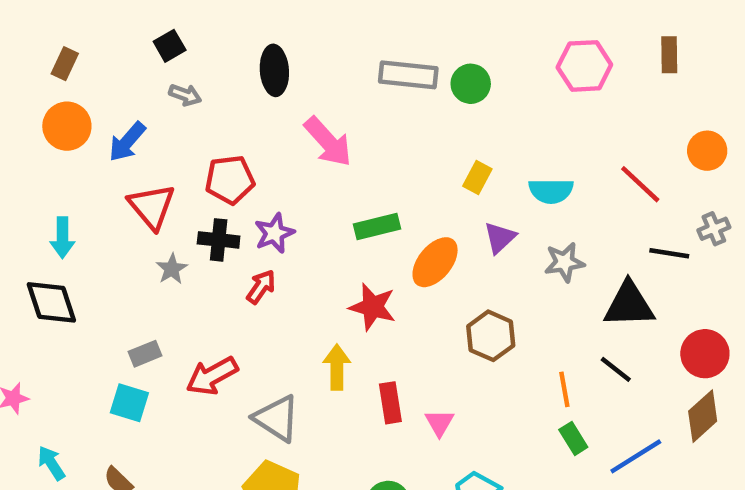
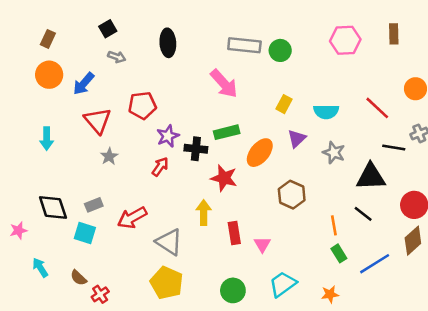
pink arrow: (328, 142) -> (224, 84), moved
black cross: (219, 240) -> (196, 149), moved
gray star: (564, 262) -> (334, 153), turned 30
black diamond: (51, 302) -> (53, 207), moved

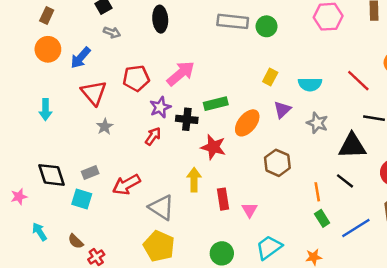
pink arrow: (224, 84) -> (181, 73), moved, turned -88

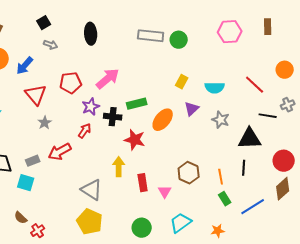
brown hexagon: (277, 163) -> (189, 173), moved
black line: (345, 181) -> (244, 168), turned 56
red arrow: (126, 185) -> (60, 152), moved

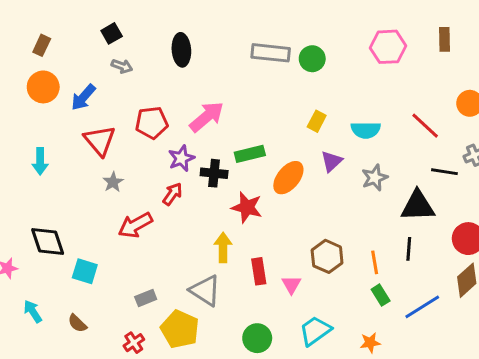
gray star: (221, 120) -> (375, 178), turned 30
gray rectangle: (33, 161) -> (146, 298), moved
gray triangle: (92, 190) -> (205, 291), moved
red cross: (38, 231) -> (134, 343), moved

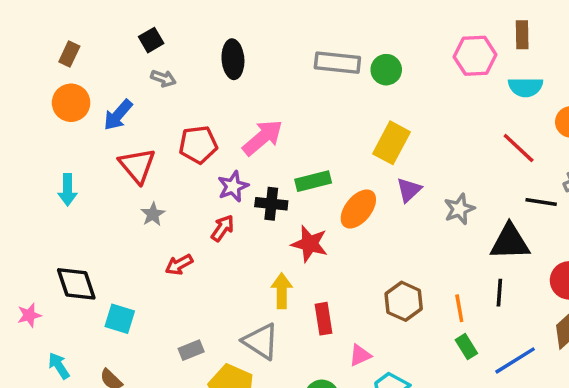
brown rectangle: (444, 39) -> (522, 35), moved
yellow rectangle: (317, 121) -> (391, 143), size x1.6
cyan semicircle: (366, 130) -> (526, 87), moved
red arrow: (135, 225) -> (179, 265), size x0.7
pink triangle: (291, 285) -> (360, 355), moved, turned 36

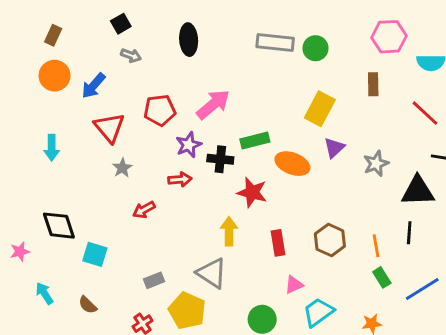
brown rectangle: (522, 35) -> (373, 84), moved
orange ellipse: (358, 209) -> (292, 164), turned 72
red arrow: (223, 228) -> (180, 179), turned 50
red rectangle: (324, 319) -> (278, 243), moved

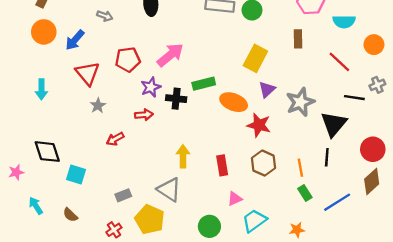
gray star: (376, 164) -> (300, 102), size x1.4
black triangle: (418, 191) -> (334, 124), turned -48
red star: (252, 192) -> (259, 125), moved

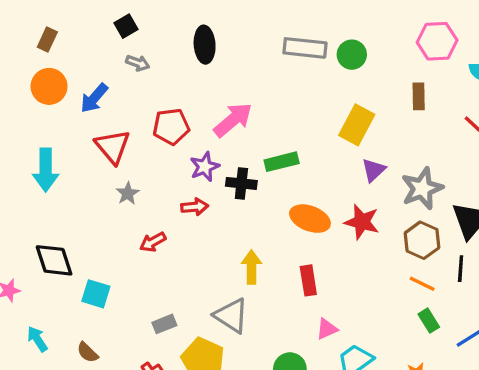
cyan arrow: (41, 89) -> (46, 170), size x1.4
orange ellipse: (234, 102) -> (310, 219), moved
brown hexagon: (263, 163) -> (422, 240), moved
orange line: (300, 168) -> (422, 284), turned -54

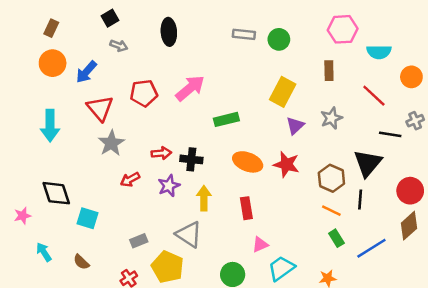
gray rectangle: (305, 48) -> (244, 34), size x0.7
purple star: (205, 167) -> (169, 186), moved
black cross: (241, 183) -> (191, 159), moved
gray star: (422, 188) -> (331, 118), moved, size x0.7
gray star: (128, 193) -> (111, 143), size x1.5

